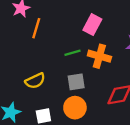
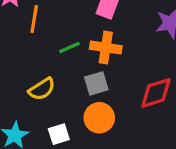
green line: (73, 53) -> (70, 48), moved
orange cross: (99, 56) -> (106, 48), moved

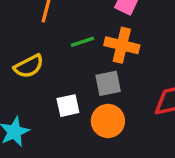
yellow semicircle: (42, 89) -> (29, 66), moved
white square: (59, 134) -> (68, 106), moved

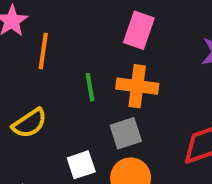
green line: (82, 42) -> (90, 87), turned -75

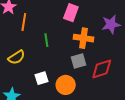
orange cross: (137, 86) -> (83, 38), moved
gray square: (126, 133) -> (79, 61), moved

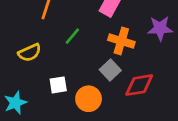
green line: (46, 40) -> (72, 36), turned 40
gray square: (79, 61) -> (110, 70), turned -35

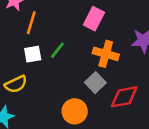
yellow semicircle: (30, 53) -> (16, 84), moved
white square: (58, 85) -> (33, 54), moved

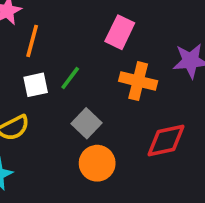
gray square: (95, 83) -> (87, 123), moved

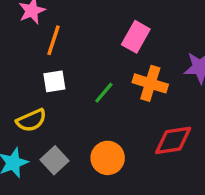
green line: (70, 78) -> (104, 93), moved
gray square: (87, 123) -> (54, 160), moved

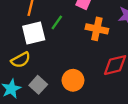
white square: (54, 81) -> (34, 33), size x1.5
green line: (104, 93) -> (57, 22), moved

